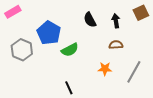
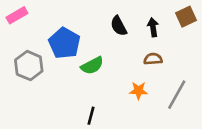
black line: (69, 88) -> (91, 116), turned 40

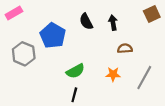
black semicircle: (119, 26) -> (86, 22), moved
black arrow: (153, 27) -> (113, 23), moved
green semicircle: (92, 66) -> (75, 71), moved

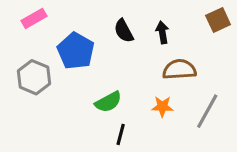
pink rectangle: (14, 13) -> (34, 18), moved
brown semicircle: (125, 48) -> (179, 69), size x1.5
black line: (74, 95) -> (121, 134), moved

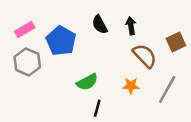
pink rectangle: (34, 18) -> (25, 29), moved
brown square: (218, 20) -> (176, 42), moved
brown semicircle: (179, 69) -> (145, 56), turned 50

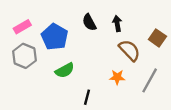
brown square: (176, 42) -> (157, 38), turned -30
green semicircle: (87, 82) -> (65, 70), moved

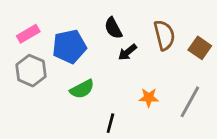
black arrow: (117, 23) -> (127, 52), moved, turned -120
blue pentagon: (55, 37) -> (69, 46), turned 30
brown semicircle: (129, 50) -> (164, 35), moved, turned 30

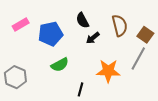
gray hexagon: (31, 71) -> (15, 77), moved
orange star: (149, 98) -> (108, 71), size x1.6
gray line: (190, 102) -> (138, 59), moved

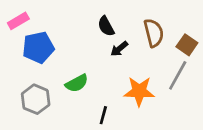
pink rectangle: (21, 24) -> (18, 21), moved
blue pentagon: (51, 34) -> (38, 47), moved
gray hexagon: (15, 77) -> (36, 99), moved

